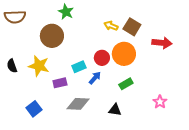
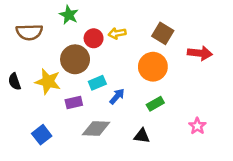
green star: (66, 12) -> (69, 15), moved
brown semicircle: (15, 17) -> (29, 32), moved
yellow arrow: (111, 26) -> (117, 33), moved, turned -32
brown circle: (52, 36) -> (75, 59), moved
red circle: (102, 58) -> (94, 38), moved

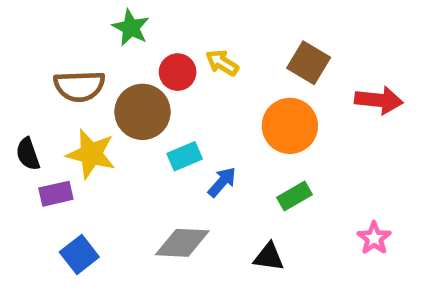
brown semicircle: (29, 32) -> (79, 86), moved
yellow arrow: (117, 33) -> (222, 63), turned 42
purple rectangle: (74, 103) -> (56, 194), moved

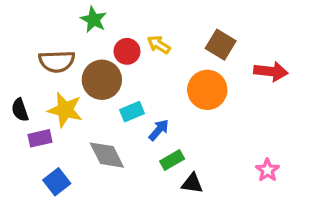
green rectangle: (295, 196) -> (172, 160), moved
gray diamond: (182, 243) -> (107, 155), moved, turned 60

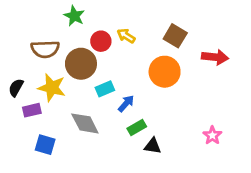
black semicircle: (20, 110) -> (16, 88), turned 48
blue square: (57, 182) -> (45, 145), turned -36

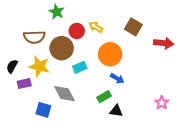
orange circle: (165, 72) -> (110, 54), moved
blue arrow: (126, 104) -> (117, 78), moved, turned 80
blue square: (45, 145) -> (43, 110), moved

